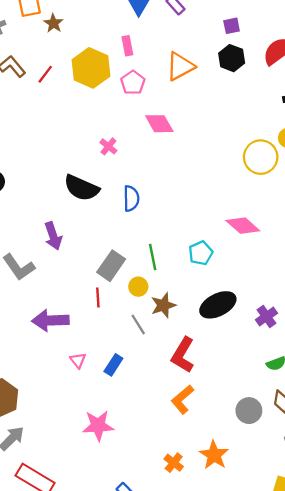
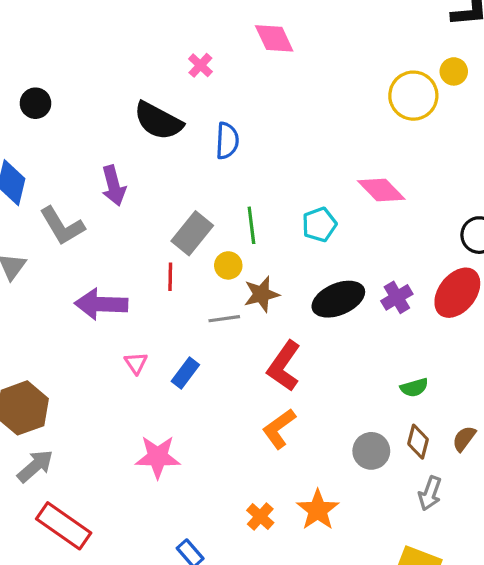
purple cross: (266, 317) -> (397, 297), moved
gray line: (138, 324) -> (224, 319), turned -70

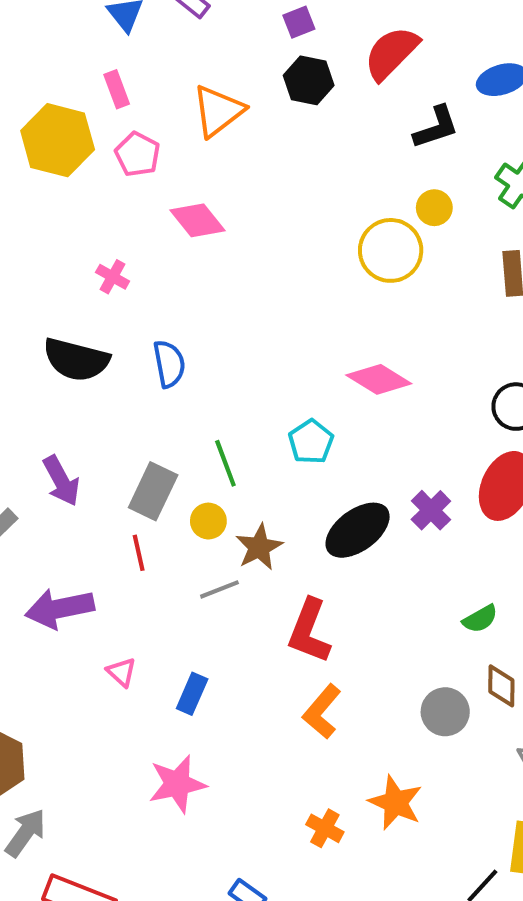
purple arrow: (114, 186) -> (61, 481), moved
blue rectangle: (185, 373) -> (192, 694), moved

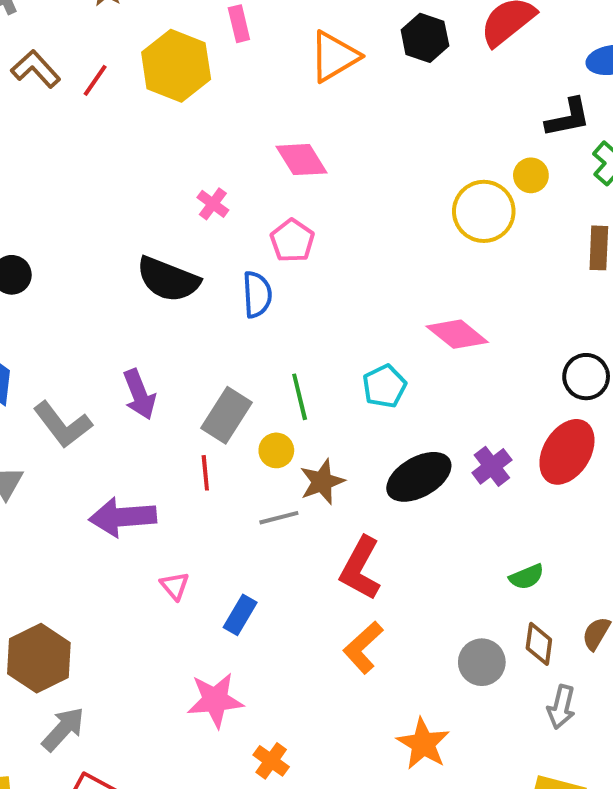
black L-shape: (436, 127) -> (568, 118), moved
pink pentagon: (138, 154) -> (292, 241), moved
orange cross: (325, 828) -> (271, 761), moved

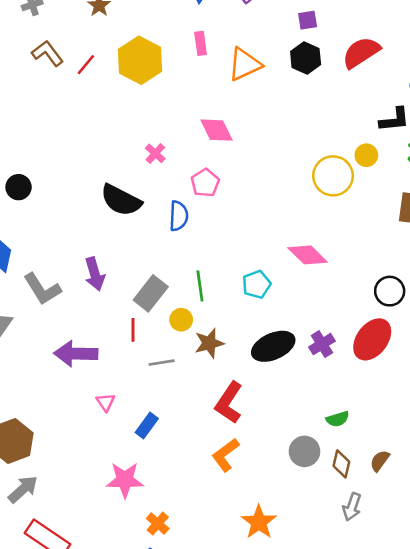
pink rectangle: (239, 24) -> (201, 43), moved
gray line: (279, 518) -> (162, 363), moved
gray circle: (482, 662) -> (304, 451), moved

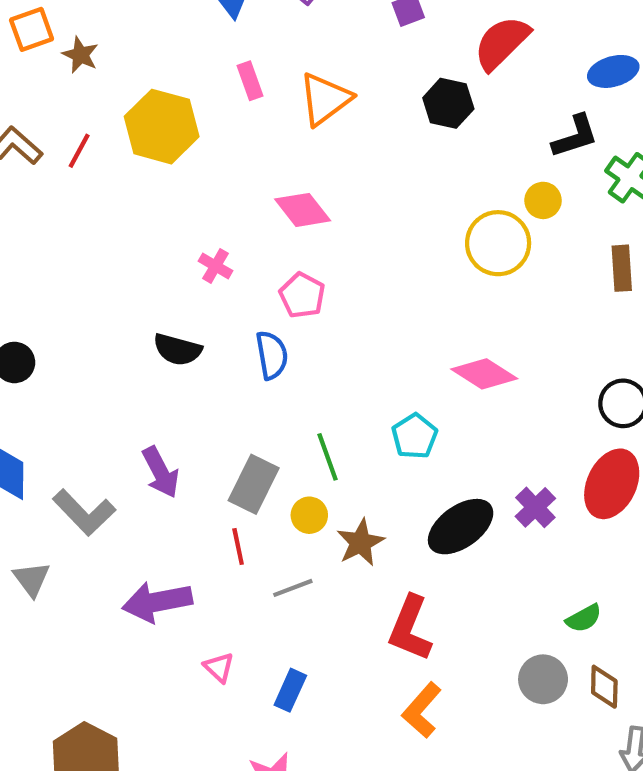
black hexagon: (306, 58) -> (448, 103), moved
black semicircle: (121, 200) -> (177, 350), size x0.7

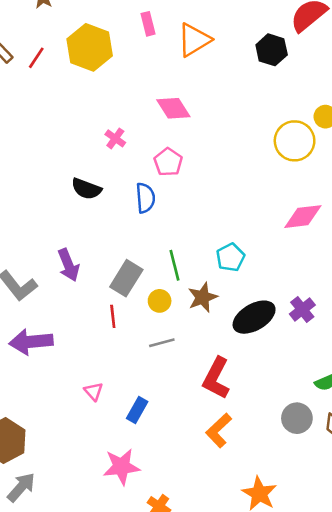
pink diamond: (484, 374) -> (303, 217), moved, turned -45
brown star: (360, 543) -> (203, 297), moved
gray line: (293, 588) -> (162, 343), moved
purple arrow: (157, 602) -> (31, 342), moved

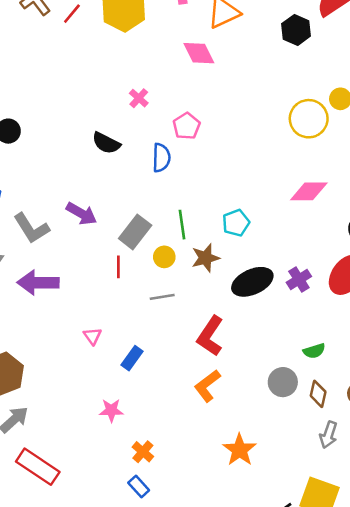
pink diamond: (173, 108) -> (199, 53), moved
purple arrow: (68, 265) -> (81, 214), turned -44
pink star: (121, 467) -> (111, 410), size x0.7

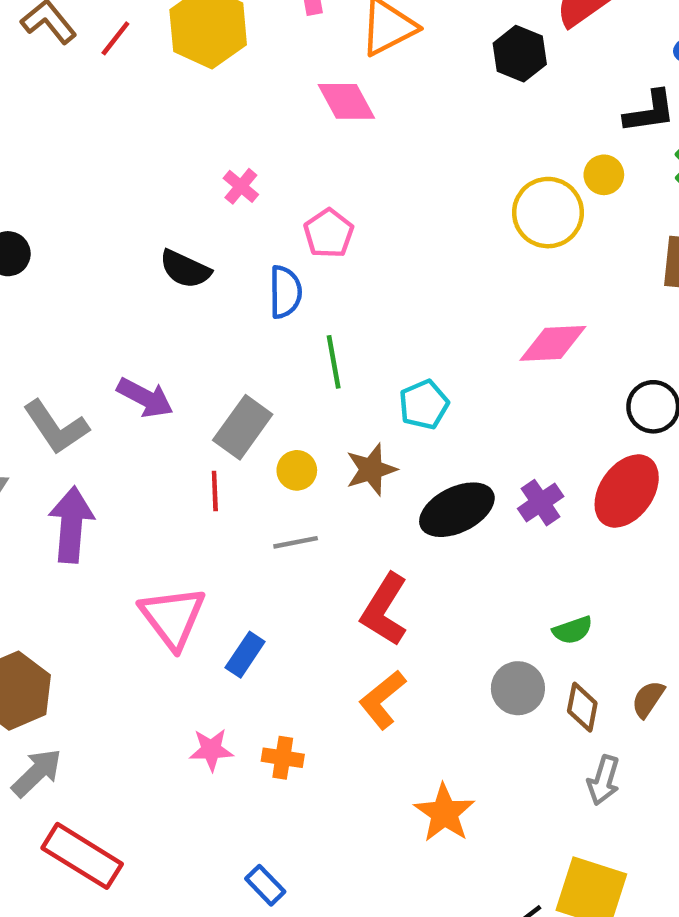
green line: (182, 225) -> (334, 362), moved
purple arrow: (38, 283) -> (71, 525), turned 96
pink triangle: (92, 336) -> (173, 617), size x2.0
orange cross: (143, 452) -> (283, 758), moved, turned -30

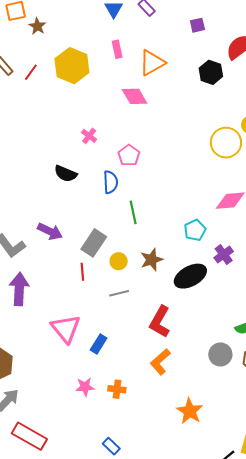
cyan pentagon: (424, 405) -> (195, 230), moved
purple cross: (541, 503) -> (224, 255), moved

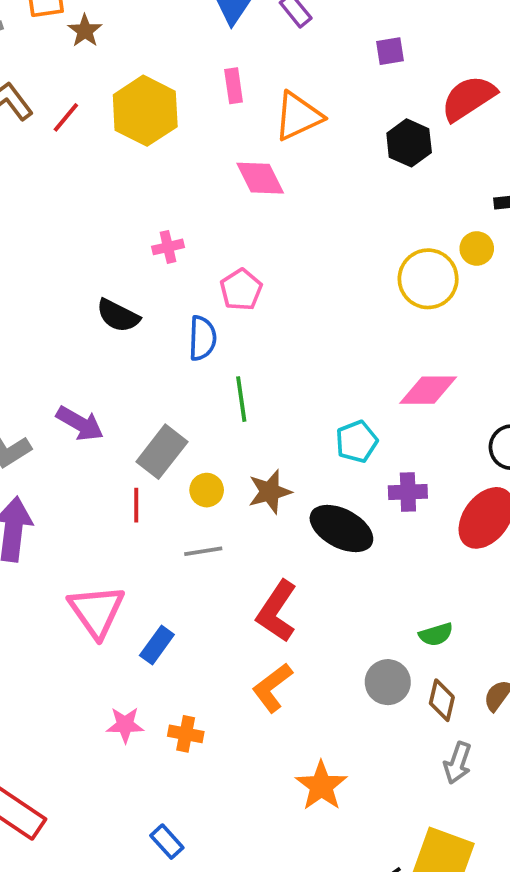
pink cross: (89, 136) -> (168, 247), turned 35
purple cross: (224, 255) -> (408, 492), turned 30
black ellipse: (190, 276) -> (341, 528), turned 52

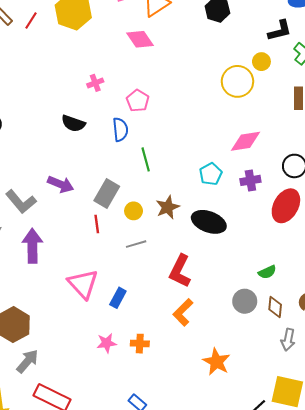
purple cross: (408, 492) -> (250, 180), moved

